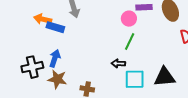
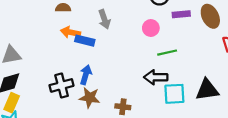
pink circle: (129, 19) -> (151, 28), moved
green line: (130, 42) -> (167, 53), turned 54
black arrow: (118, 63) -> (156, 77), size x1.5

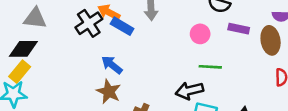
blue arrow: (86, 75) -> (112, 65), turned -84
black arrow: (156, 77) -> (189, 91), turned -30
black cross: (62, 85) -> (89, 23), moved, turned -35

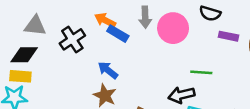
black cross: (89, 23) -> (72, 39), moved
pink circle: (200, 34) -> (173, 28), moved, size x1.6
yellow rectangle: (20, 72) -> (20, 76), turned 55

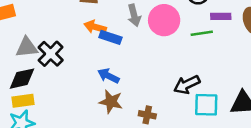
black cross: (72, 39) -> (51, 54), moved
green line: (201, 72) -> (202, 33), moved

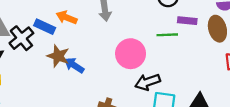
pink circle: (164, 20) -> (131, 54), moved
blue rectangle: (110, 37) -> (45, 27), moved
brown star: (111, 102) -> (58, 56), moved

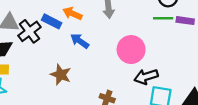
green line: (167, 35) -> (163, 18), moved
brown star: (58, 56) -> (61, 75), moved
blue arrow: (74, 65) -> (80, 41), moved

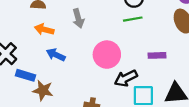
blue rectangle: (52, 21) -> (26, 75), moved
purple rectangle: (185, 21) -> (157, 55), moved

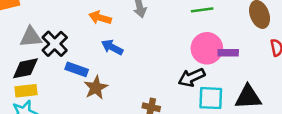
pink circle: (107, 55) -> (207, 48), moved
brown star: (43, 90) -> (96, 88), turned 30

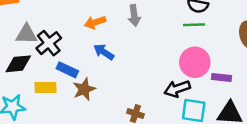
orange arrow: (100, 18) -> (95, 22), turned -40
purple rectangle: (228, 53) -> (221, 78), moved
yellow rectangle: (26, 91) -> (46, 88), moved

